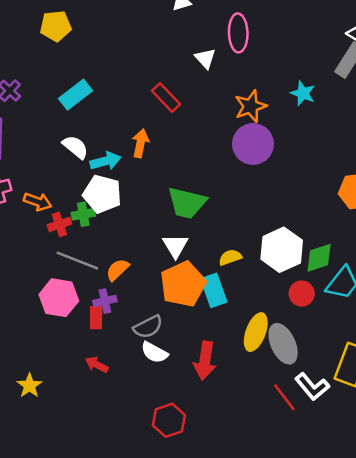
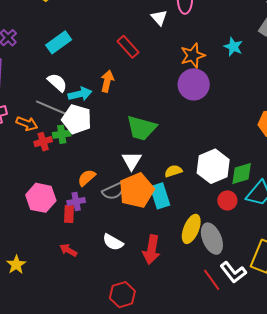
gray line: (77, 261) -> (52, 108), moved
gray semicircle: (148, 327) -> (114, 191), moved

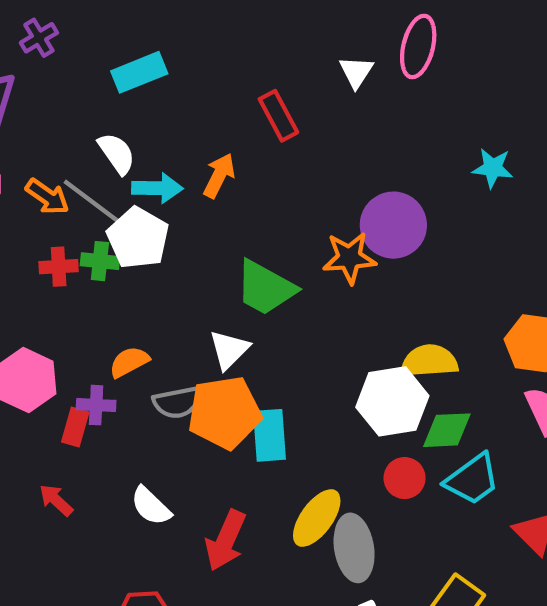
cyan star: (233, 47) -> (493, 168), turned -30
orange star: (193, 55) -> (349, 258), moved
orange arrow: (27, 124) -> (47, 197), moved
yellow semicircle: (173, 171) -> (429, 361), moved, size x1.5

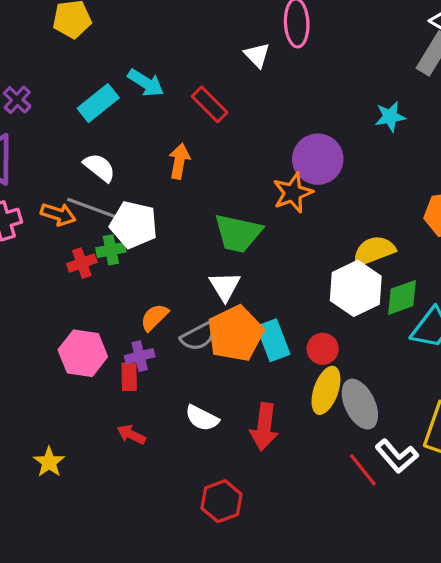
cyan star: (493, 168) -> (390, 117), moved
cyan arrow: (157, 188) -> (146, 83), moved, turned 48
red circle: (405, 478) -> (323, 349), moved

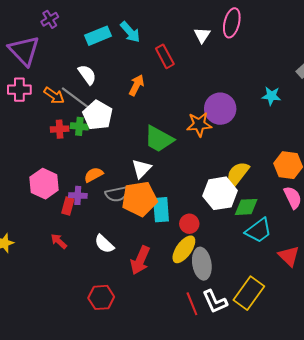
yellow semicircle: (374, 251) -> (238, 174), turned -48

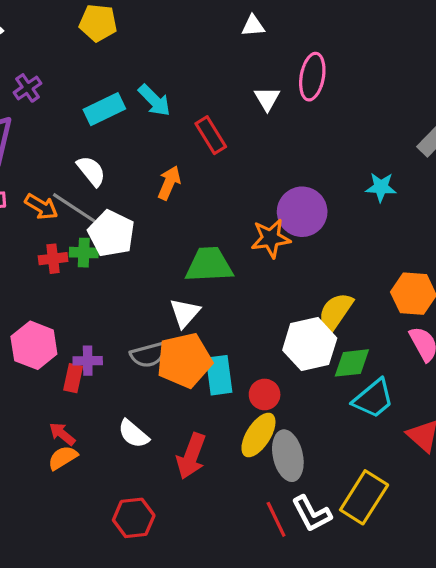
green trapezoid: (159, 139) -> (209, 265), turned 152
orange semicircle: (94, 175) -> (63, 458), moved

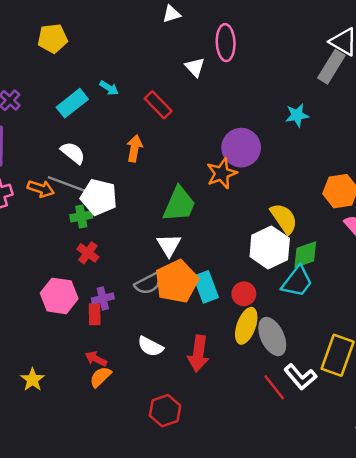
cyan arrow: (154, 100) -> (109, 88), size x0.7
red cross: (53, 259) -> (88, 253), moved, turned -35
green trapezoid: (209, 265) -> (179, 204), turned 129
yellow semicircle: (335, 312) -> (284, 219), turned 124
cyan trapezoid: (373, 399) -> (297, 282), moved

